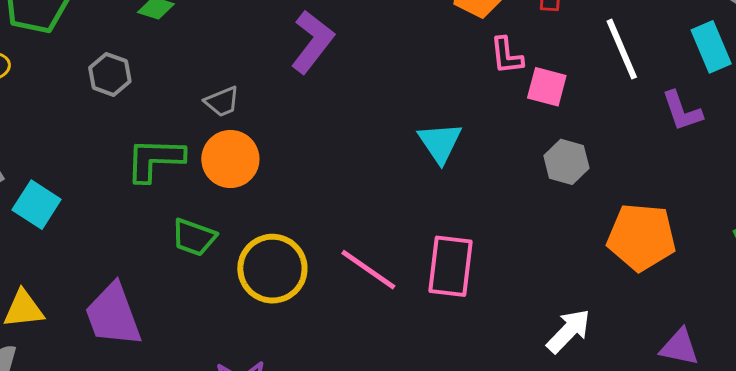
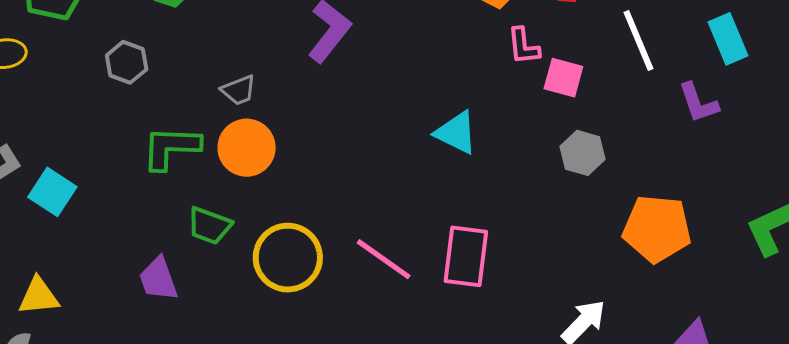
cyan triangle: (440, 143) -> (456, 133), turned -30
purple trapezoid: (113, 315) -> (158, 279), moved, size x0.7

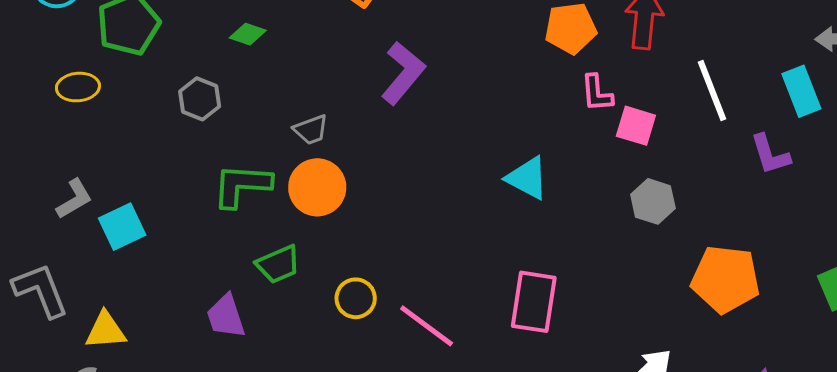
cyan square: (52, 192) -> (122, 227), turned 30
green trapezoid: (209, 226) -> (278, 264), turned -45
yellow circle: (288, 258) -> (356, 298), size x0.6
pink line: (384, 259) -> (427, 326), moved

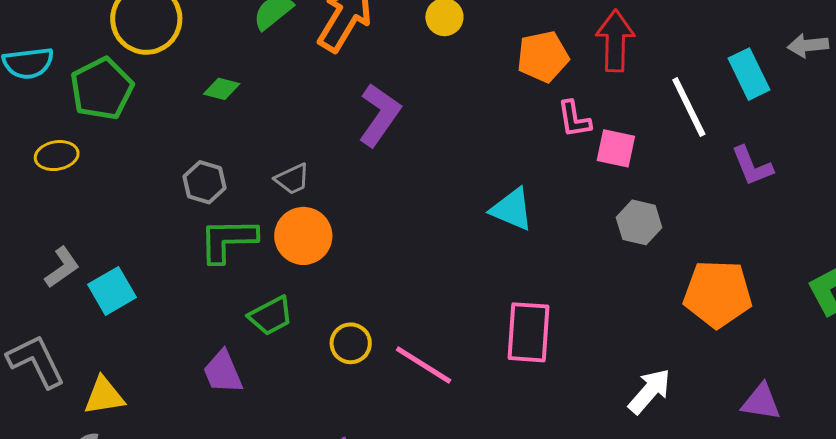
cyan rectangle: (801, 91) -> (749, 74), moved
gray hexagon: (200, 99) -> (205, 182), moved

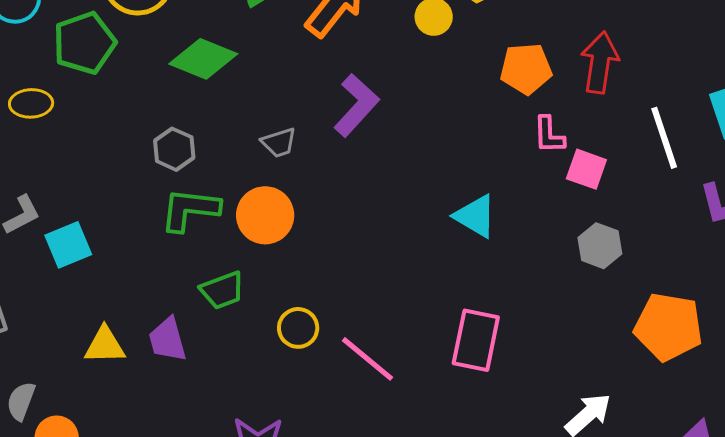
green diamond: (222, 89) -> (203, 59), size x1.8
gray trapezoid: (292, 179) -> (279, 143), moved
yellow triangle: (104, 396) -> (105, 345), moved

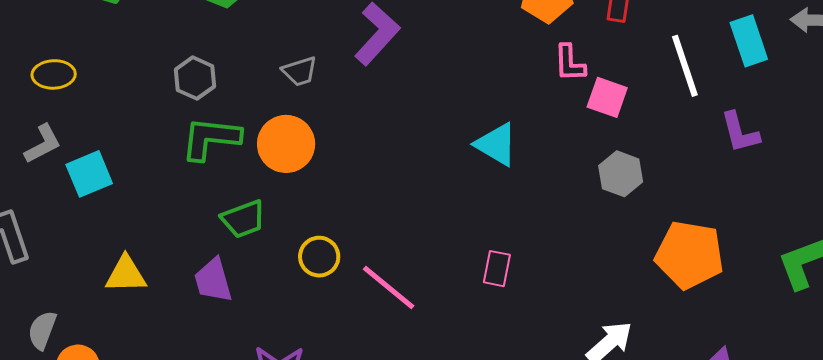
yellow ellipse: (31, 103) -> (54, 74), moved
purple trapezoid: (167, 340) -> (213, 280), moved
pink rectangle: (476, 340) -> (497, 269), size x0.6

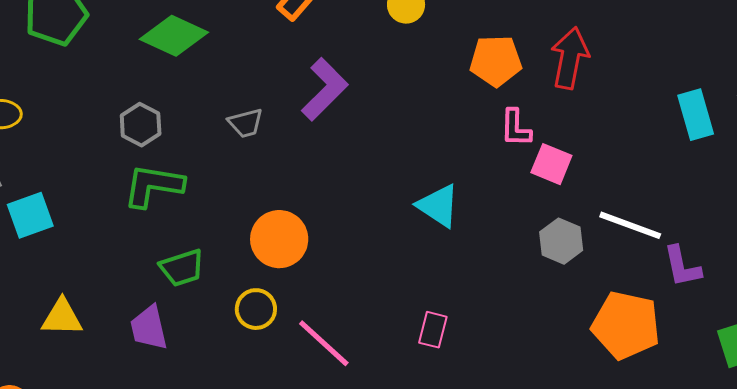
white line: (685, 66) -> (630, 225), moved, turned -54
purple L-shape: (740, 132) -> (682, 267), moved
orange circle: (286, 144) -> (279, 239), moved

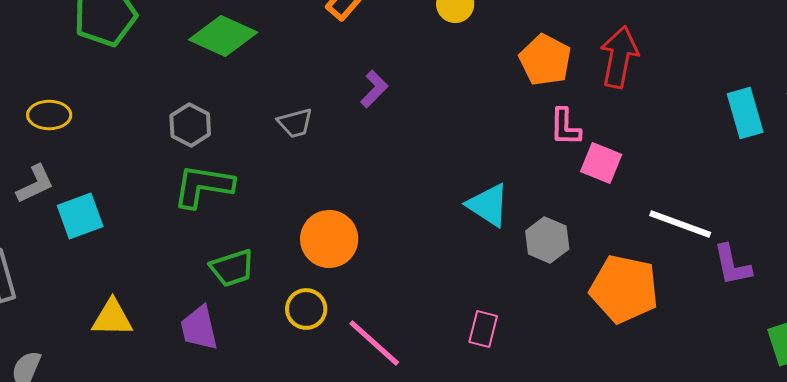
orange pentagon: (496, 61) -> (545, 60), turned 30
purple L-shape: (325, 89) -> (374, 89), size x0.6
gray hexagon: (561, 241) -> (547, 240), moved
orange pentagon: (626, 325) -> (624, 289), moved

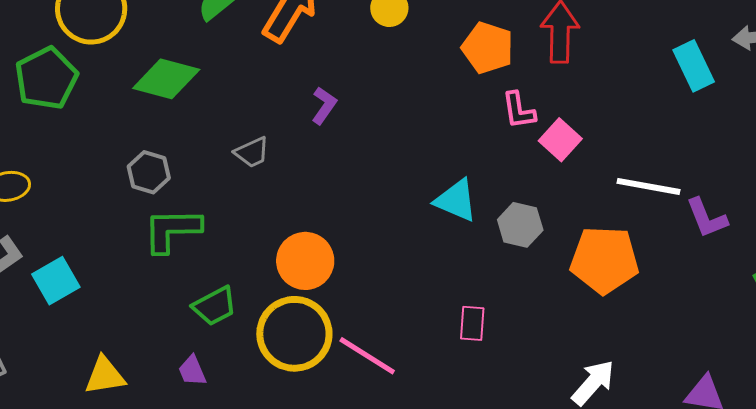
pink square: (601, 163) -> (560, 140), turned 30
yellow circle: (306, 309) -> (294, 334), size x1.8
purple trapezoid: (199, 328) -> (192, 371), size x0.7

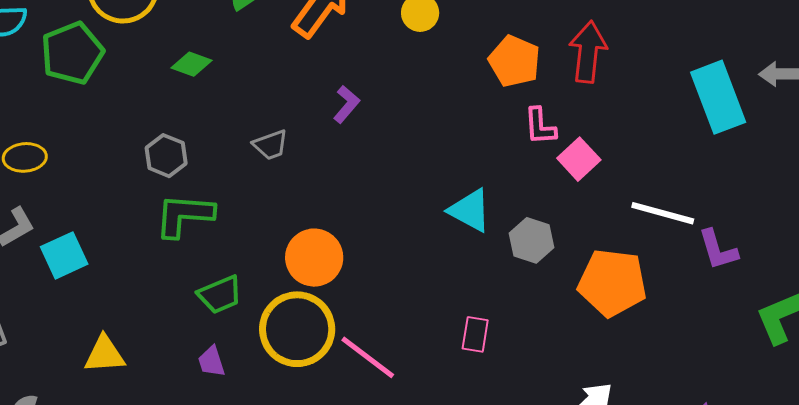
cyan rectangle: (694, 66) -> (718, 97), size x1.4
green diamond: (166, 79) -> (192, 64), size x0.6
purple trapezoid: (192, 371) -> (212, 361), moved

